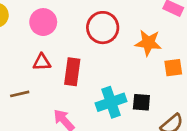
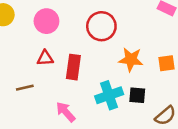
orange star: (148, 43) -> (131, 59), moved

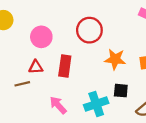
pink circle: (46, 21) -> (41, 37), moved
red triangle: (45, 58) -> (36, 67), moved
cyan cross: (109, 95) -> (96, 104), moved

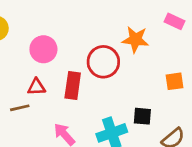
red circle: (89, 30) -> (103, 62), moved
orange star: (115, 59) -> (135, 40), moved

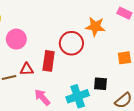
pink circle: (43, 49) -> (16, 39), moved
red triangle: (36, 87) -> (27, 69), moved

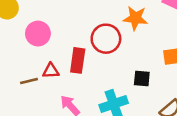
black square: (101, 84) -> (142, 78), moved

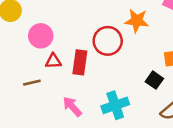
red triangle: (51, 71) -> (53, 61), moved
black square: (142, 78) -> (154, 80), moved, turned 30

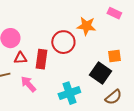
black square: (154, 80) -> (100, 73), size x1.5
pink arrow: (72, 107) -> (28, 84), moved

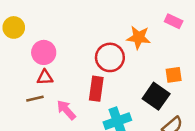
red triangle: (20, 58) -> (45, 77), moved
red rectangle: (41, 59) -> (96, 89), moved

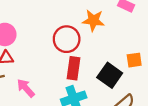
orange square: (174, 75) -> (134, 60), moved
red rectangle: (96, 89) -> (74, 68), moved

